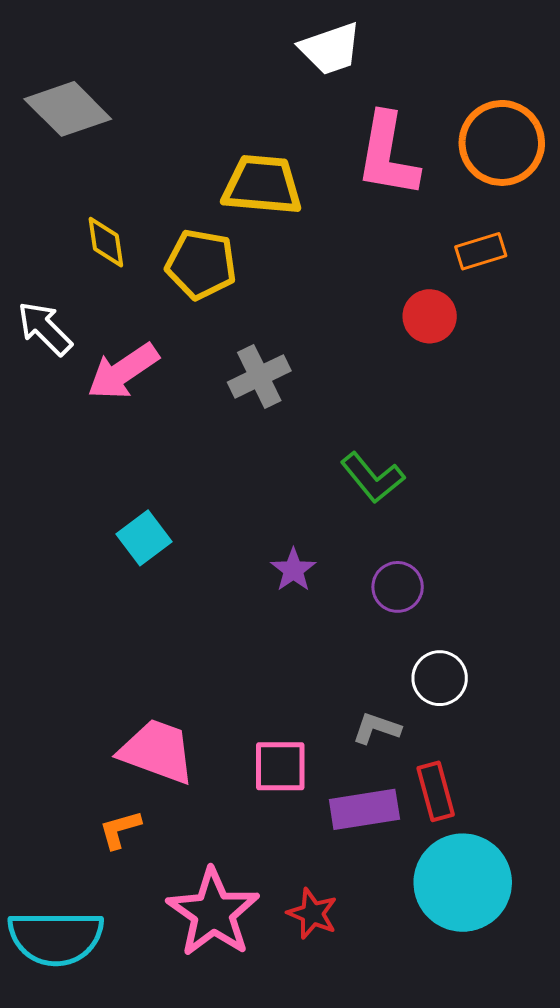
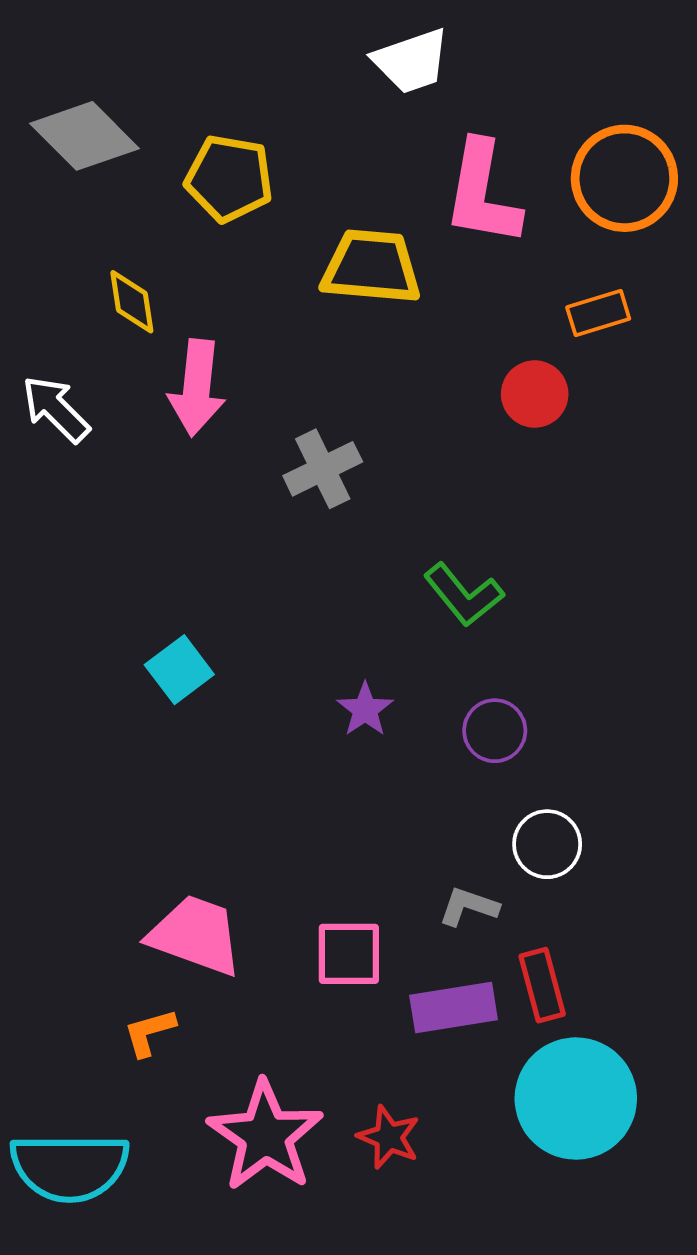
yellow trapezoid: (262, 185) -> (371, 267), moved
yellow pentagon: (201, 264) -> (229, 178), moved
pink arrow: (123, 371) -> (197, 388), moved, turned -50

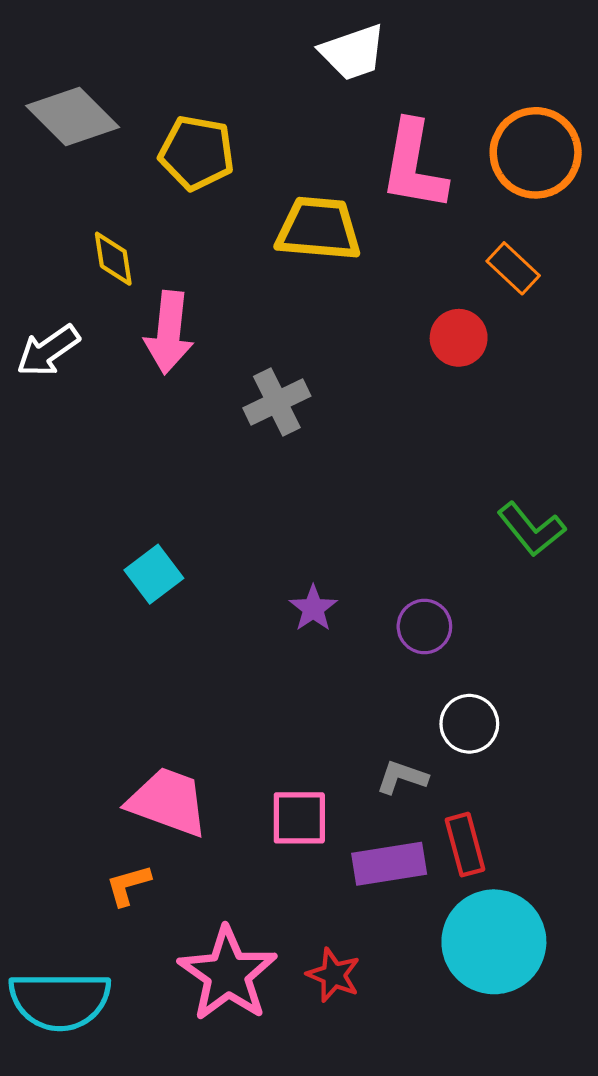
orange rectangle: (598, 313) -> (513, 268), turned 60
white arrow: (56, 409) -> (48, 351), turned -80
green L-shape: (464, 595) -> (531, 529), moved

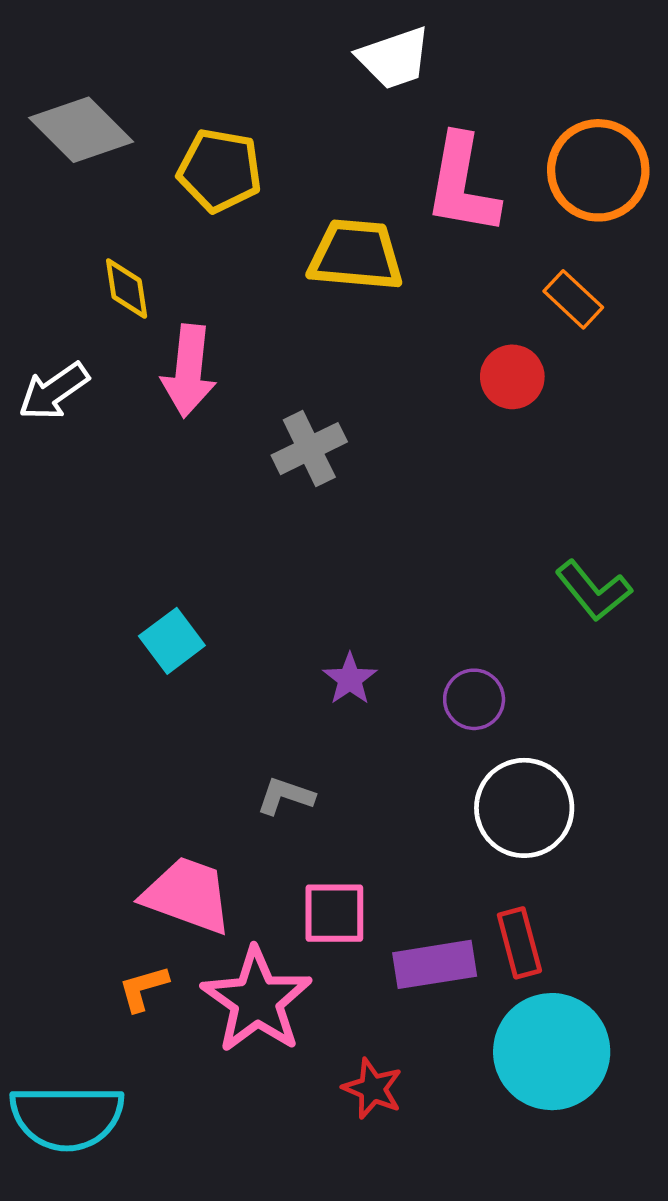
white circle: (469, 724) -> (524, 808), size x1.5
gray L-shape: (402, 777) -> (285, 796), moved
pink star: (228, 974) -> (257, 1000), moved

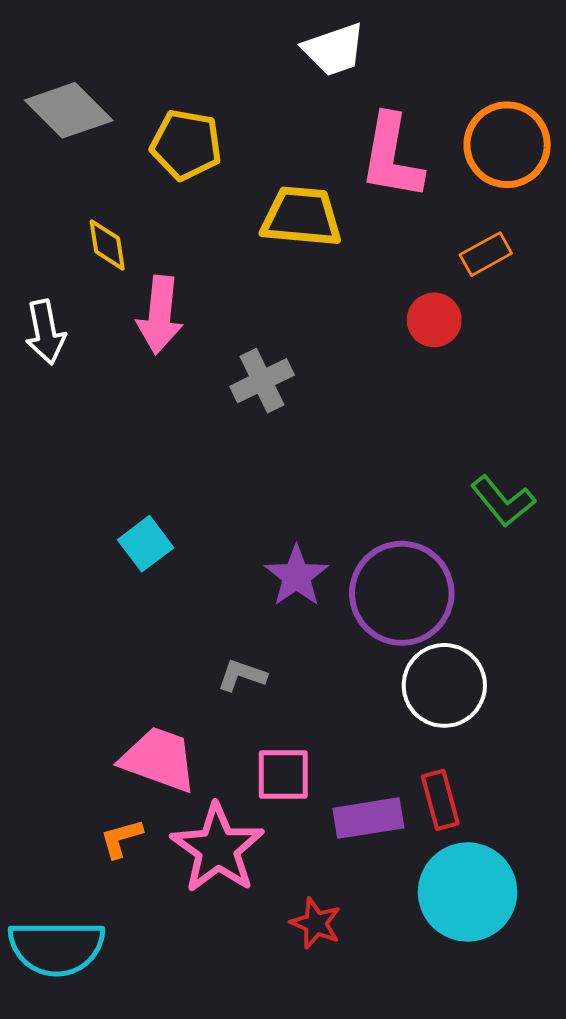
orange rectangle: (573, 299) -> (486, 254), turned -72
white arrow: (54, 391) -> (45, 332), turned -66
purple star: (350, 679) -> (296, 576), size x1.4
purple circle: (474, 699) -> (402, 593), size x2.0

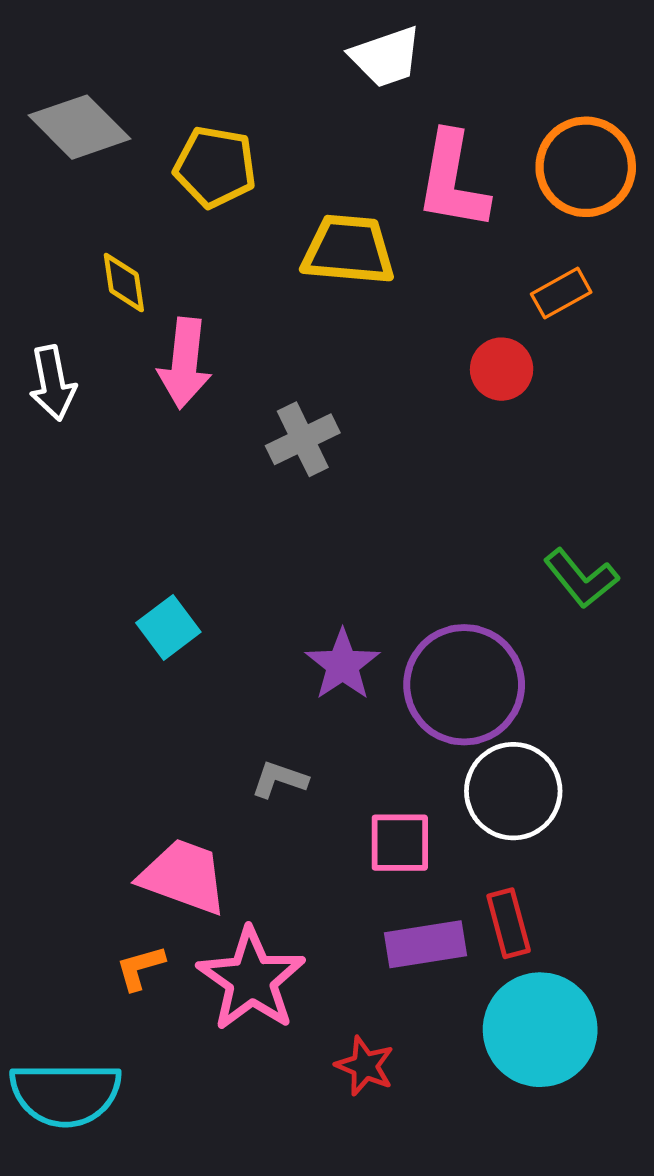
pink square: (283, 775) -> (400, 843), moved

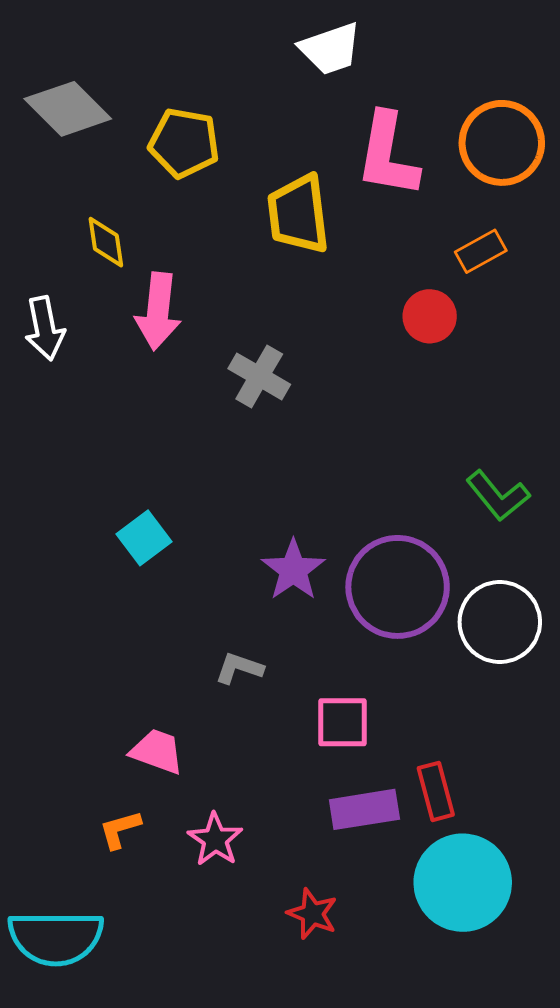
yellow trapezoid: (348, 250) -> (298, 214), turned -102
gray cross: (303, 439) -> (259, 376), turned -34
white circle: (513, 791) -> (500, 622), moved
pink trapezoid: (184, 877) -> (157, 751), size x0.7
pink star: (251, 979) -> (215, 840), size x0.6

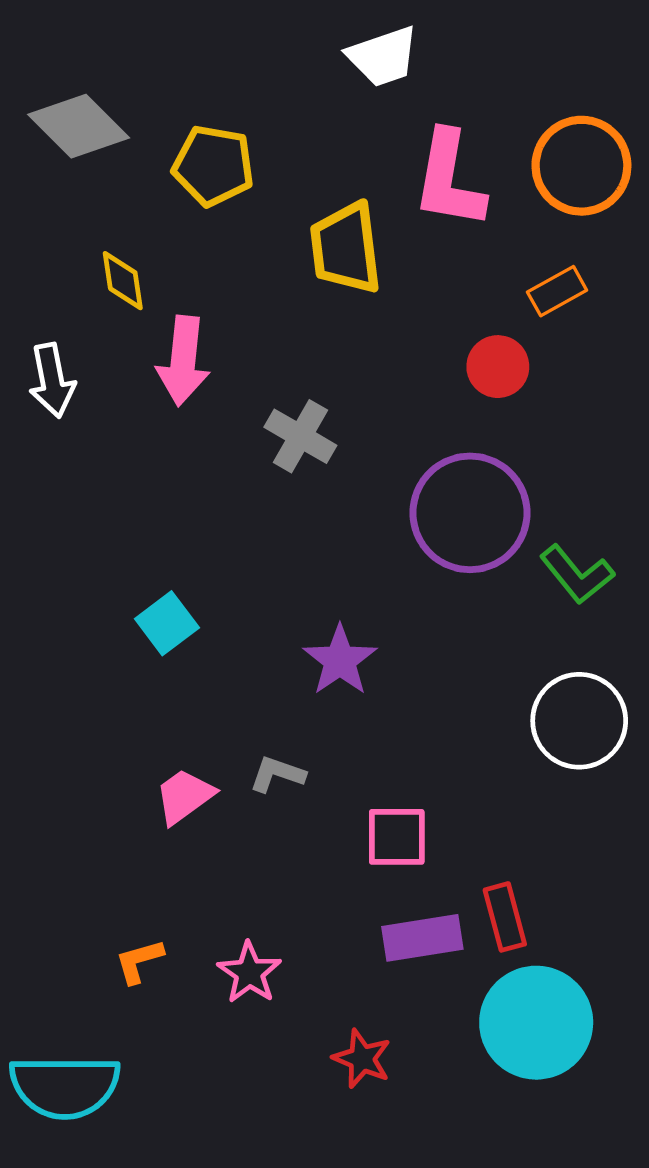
purple circle: (398, 587) -> (470, 513), moved
pink trapezoid: (157, 751) -> (184, 796), moved, turned -56

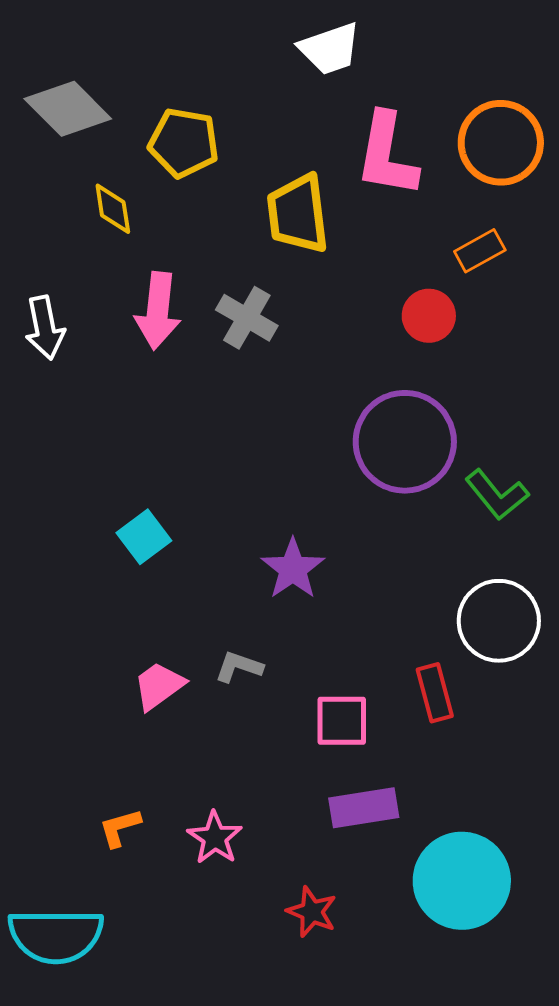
yellow diamond: (123, 281) -> (113, 209), moved
gray cross: (300, 436) -> (247, 318), moved
red rectangle: (505, 917) -> (435, 693), moved

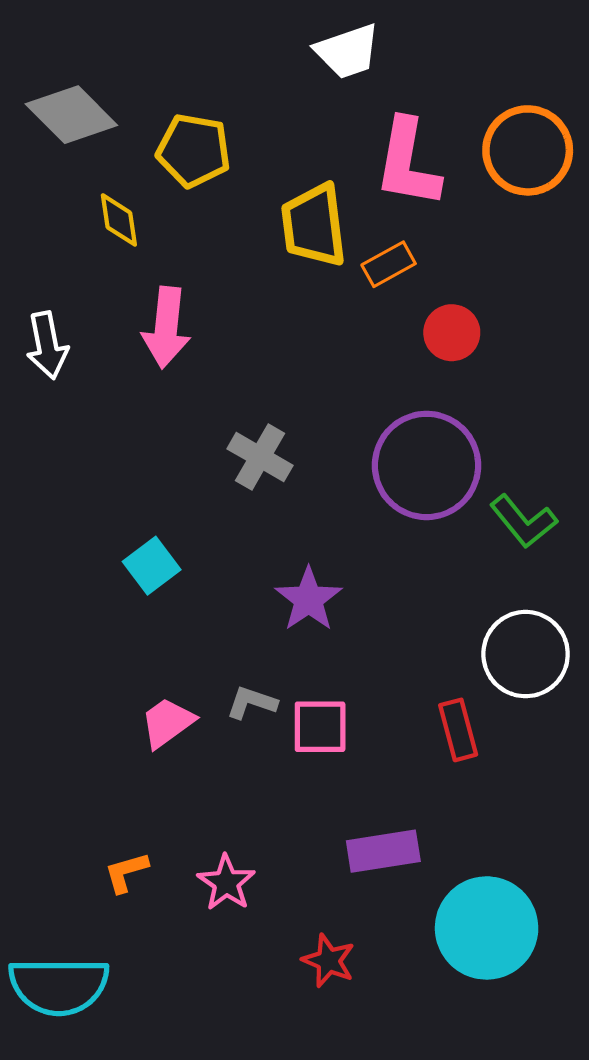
orange rectangle: (480, 251) -> (389, 264), moved
gray cross: (247, 318) -> (260, 457), moved
pink square: (342, 721) -> (320, 727), moved

